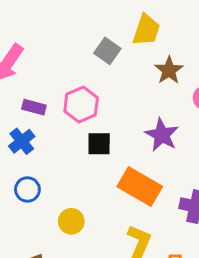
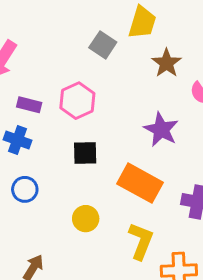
blue cross: (22, 141) -> (18, 140), turned -30
black square: (99, 144) -> (85, 153), moved
yellow circle: (71, 221) -> (86, 219), moved

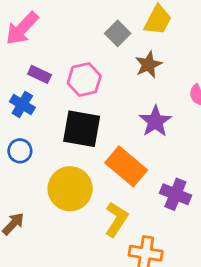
brown star: (167, 63) -> (148, 65), moved
black square: (85, 153) -> (82, 129), size x1.6
yellow circle: (86, 219) -> (70, 189), size x1.8

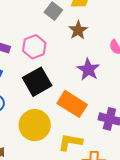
black square: (82, 129) -> (37, 82), turned -32
yellow L-shape: (116, 219) -> (70, 142), turned -105

